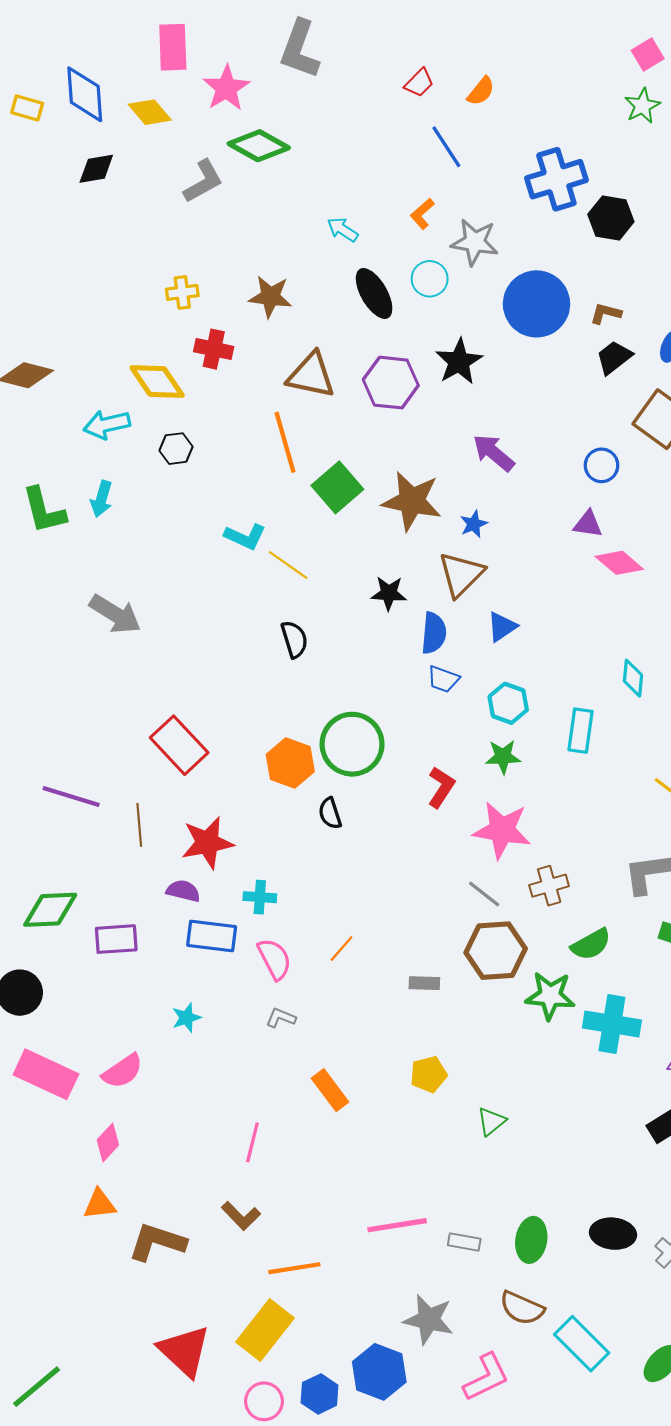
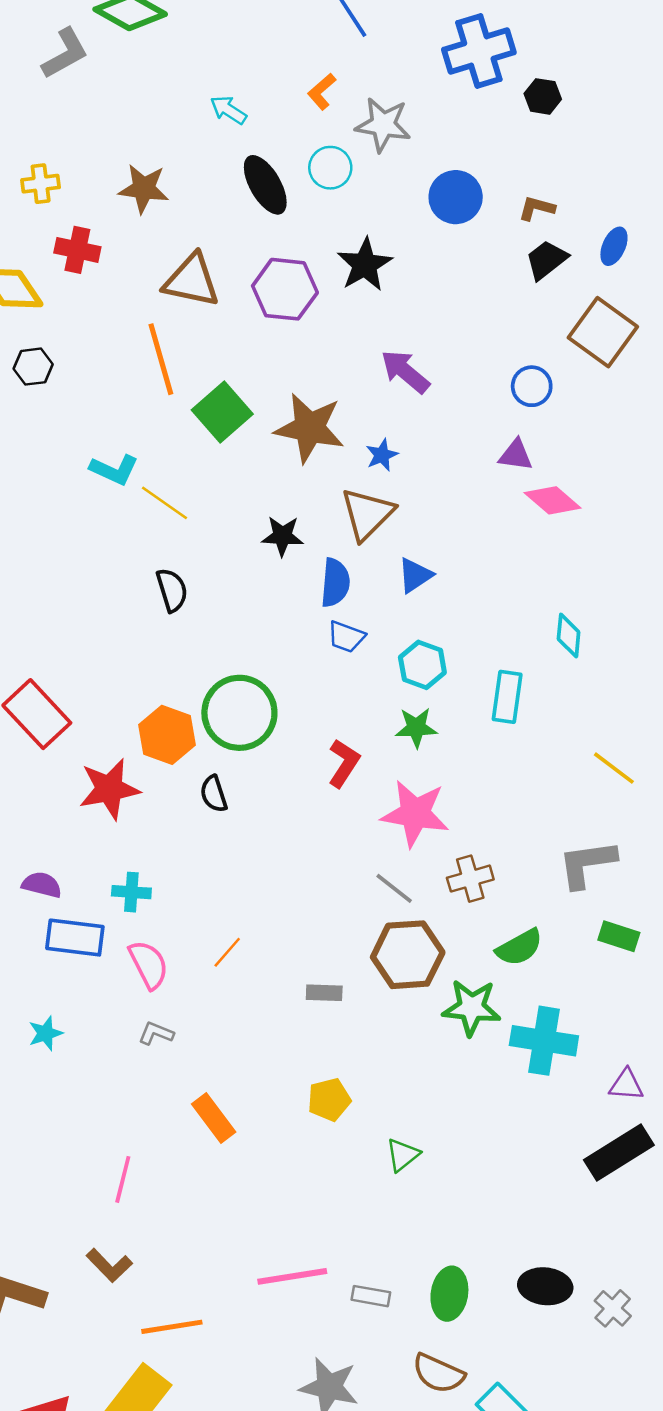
black hexagon: (611, 218) -> (543, 96), size x0.7
blue circle: (537, 304) -> (456, 197), size x0.7
red star: (207, 843) -> (109, 789), moved

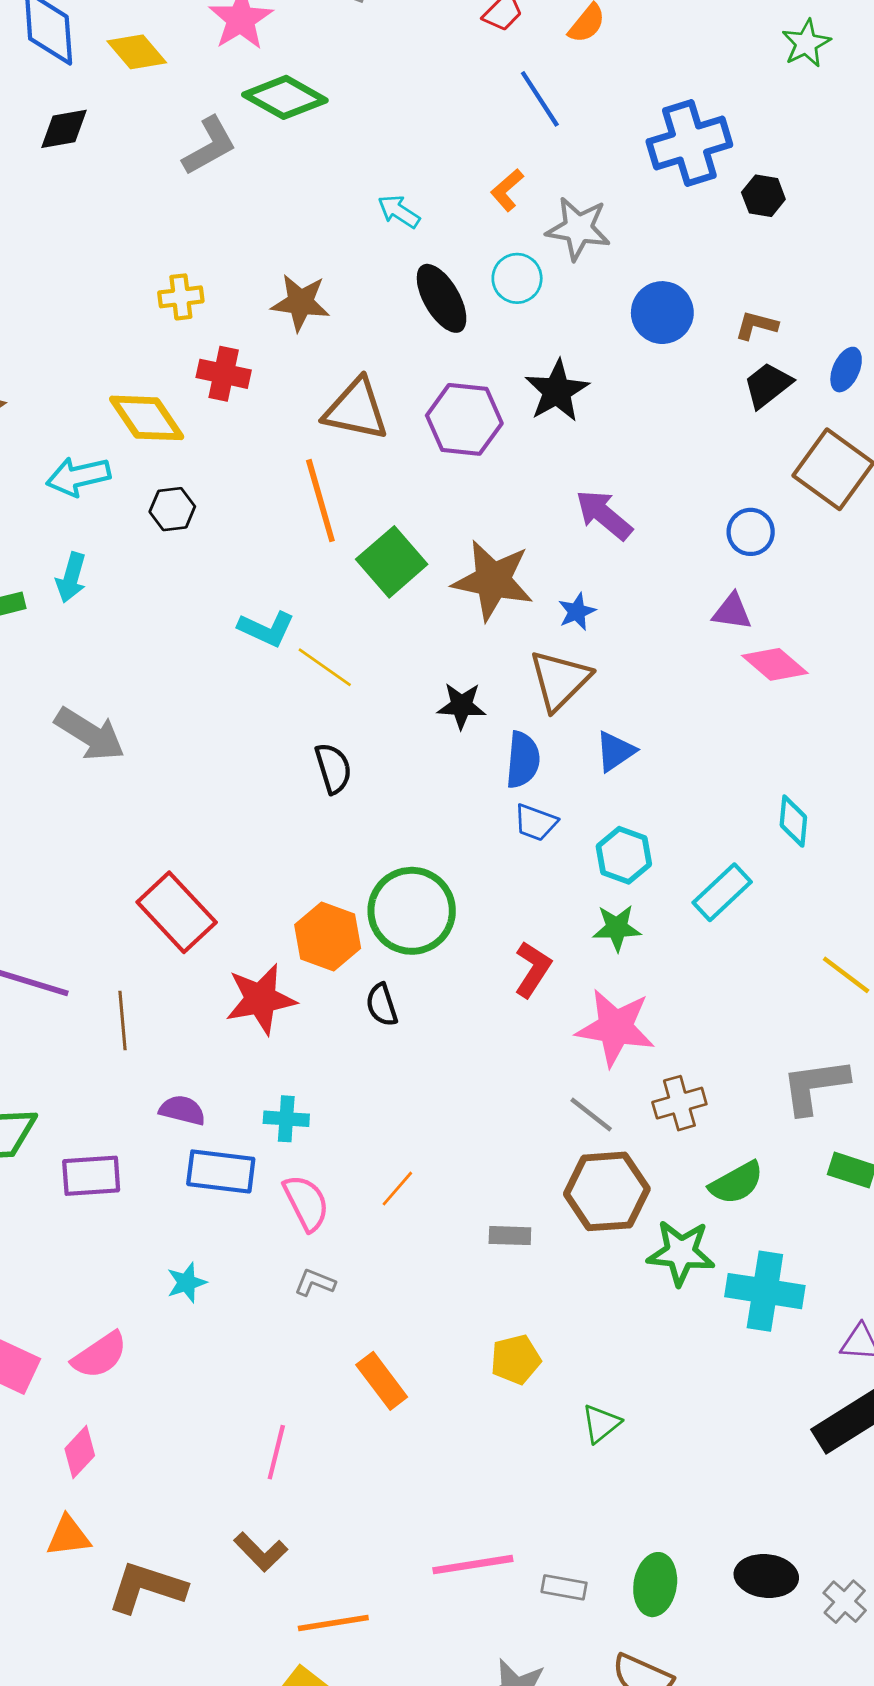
cyan rectangle: (507, 697) -> (722, 892), turned 39

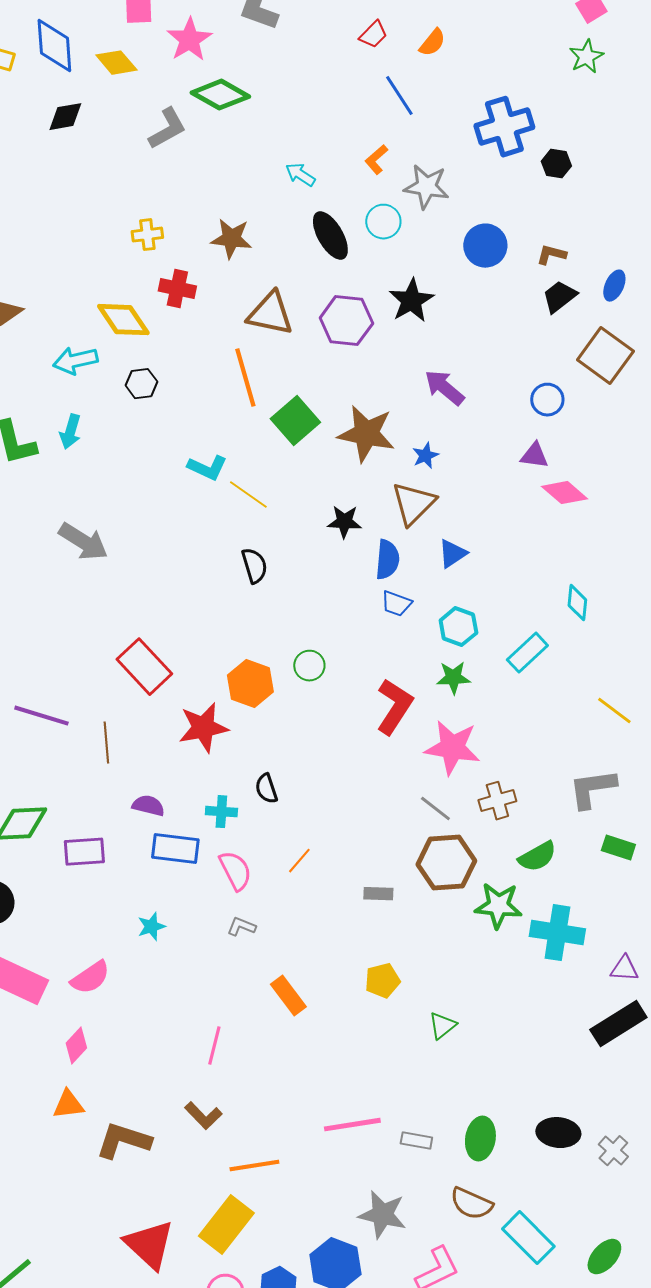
green circle: (412, 911) -> (309, 666), size x0.5
red L-shape: (533, 969) -> (394, 707), size x1.4
black semicircle: (382, 1005) -> (266, 789), moved

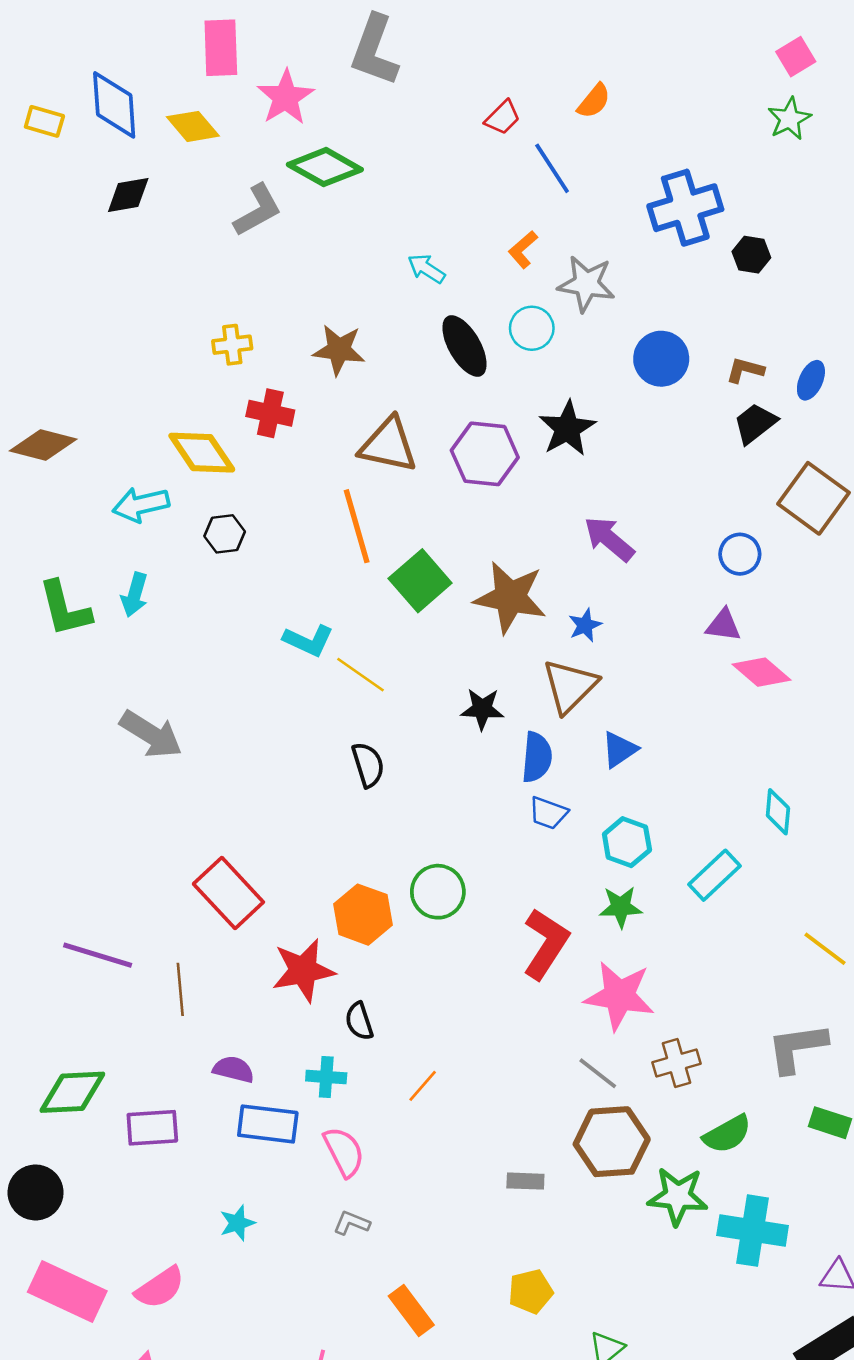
red trapezoid: (373, 35) -> (503, 118), moved
blue ellipse: (614, 286) -> (811, 380), moved
green circle: (309, 666) -> (438, 892), size x1.4
black semicircle: (266, 789) -> (359, 1021), moved
orange line: (299, 861) -> (423, 1086), moved

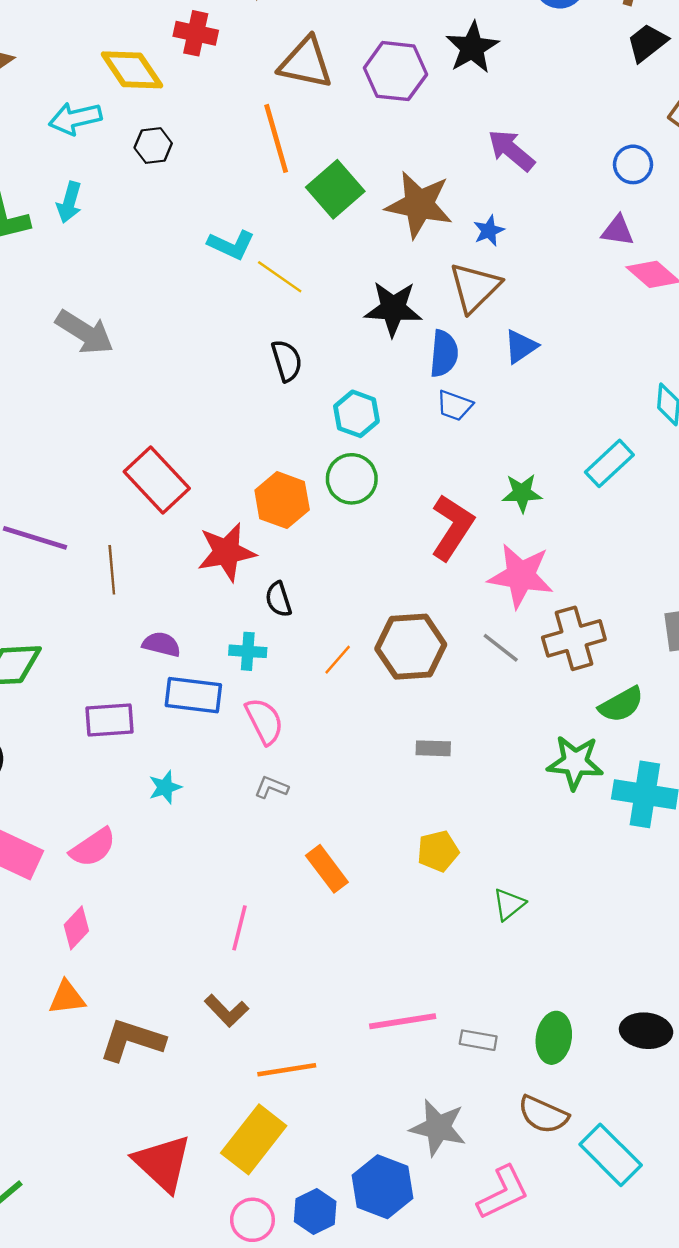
black star: (482, 709) -> (393, 309), size x1.4
cyan hexagon: (627, 842) -> (356, 414), moved
brown cross: (676, 1063) -> (574, 638), size x1.4
purple rectangle: (152, 1128) -> (109, 720), moved
brown hexagon: (612, 1142) -> (411, 647), moved

